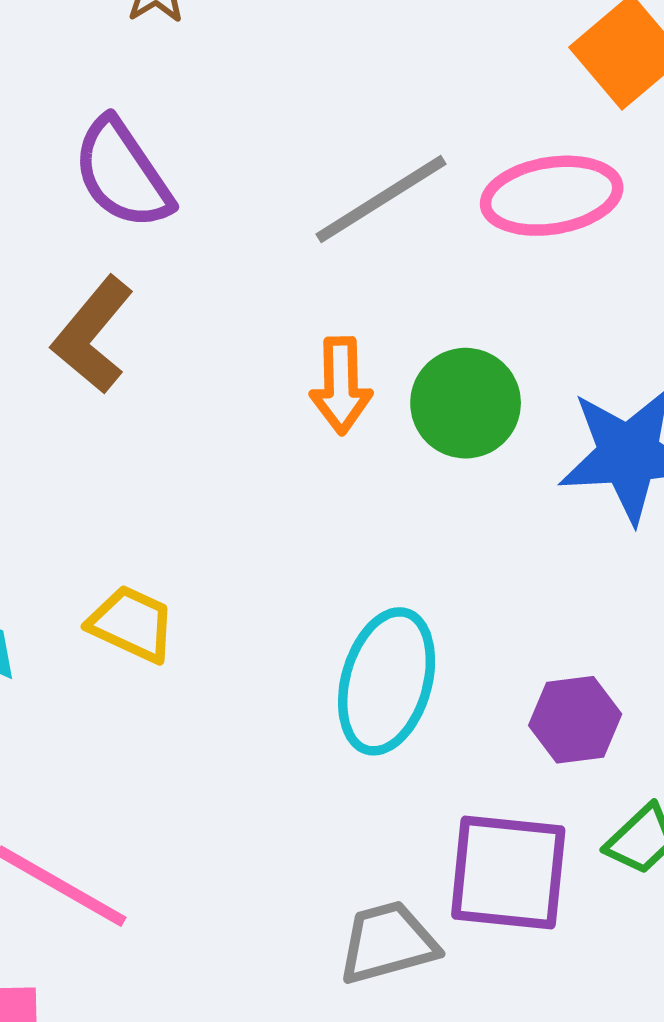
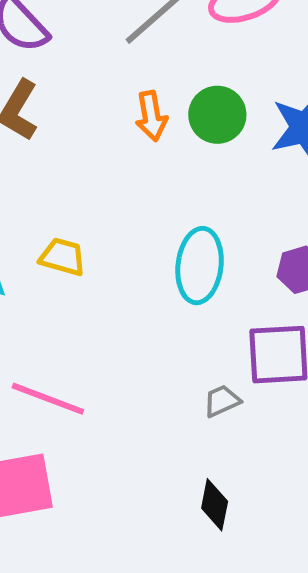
gray trapezoid: (388, 943) -> (222, 401), size x0.7

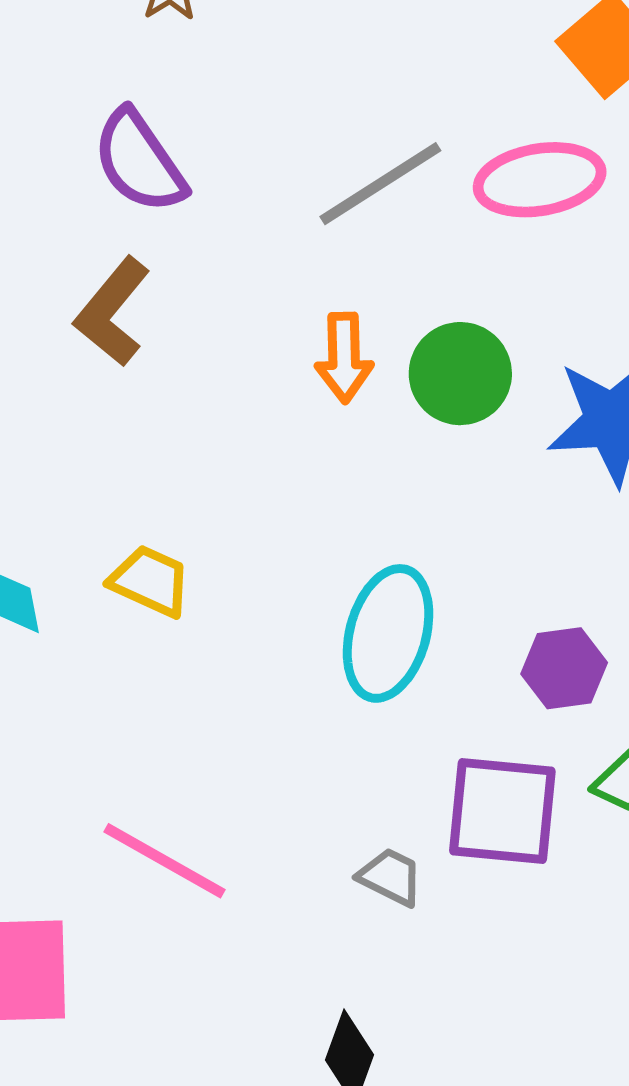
pink line: (48, 399) -> (164, 861), moved
gray trapezoid: (222, 401) -> (390, 877), turned 42

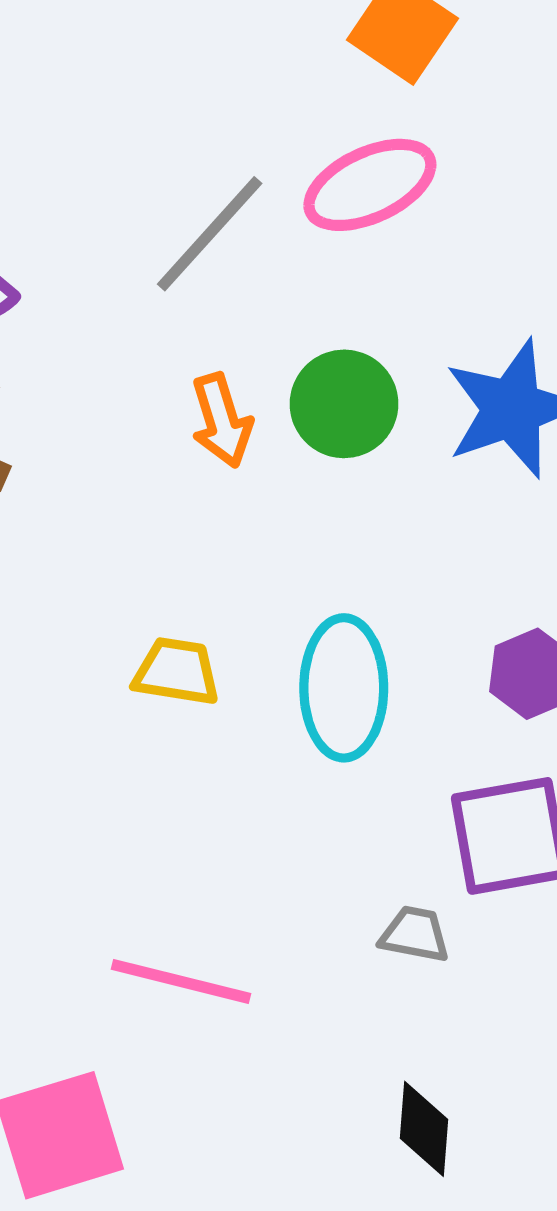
yellow trapezoid: (150, 581) -> (177, 672), moved

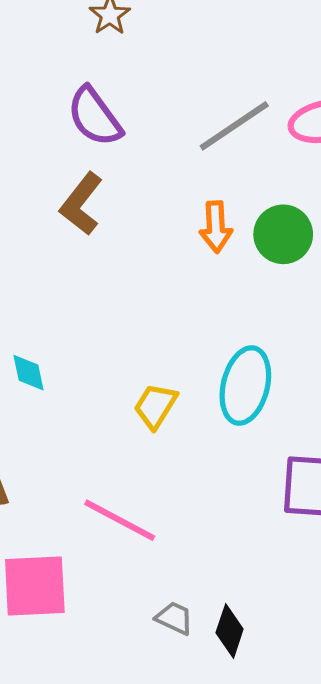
yellow trapezoid: (177, 672) -> (155, 406), moved, turned -81
gray trapezoid: (415, 934) -> (174, 618), moved

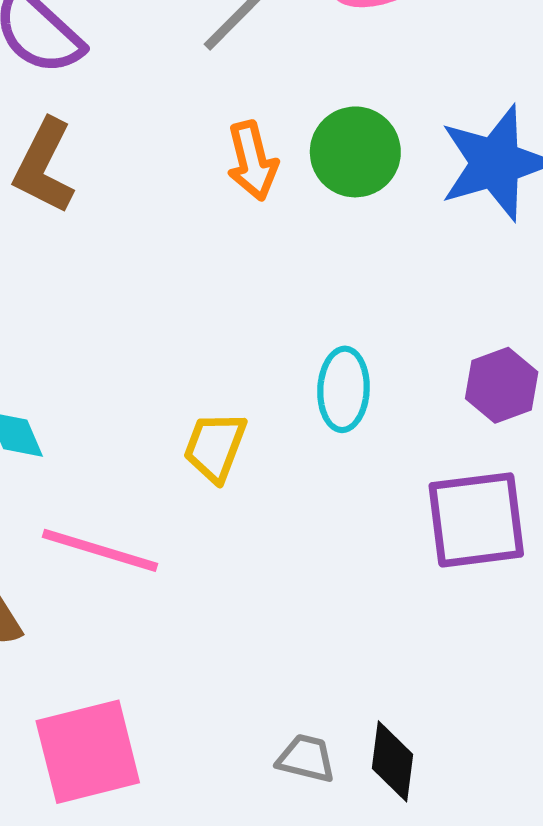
cyan ellipse: (245, 385) -> (343, 389), size x0.7
pink line: (120, 520) -> (100, 550), moved

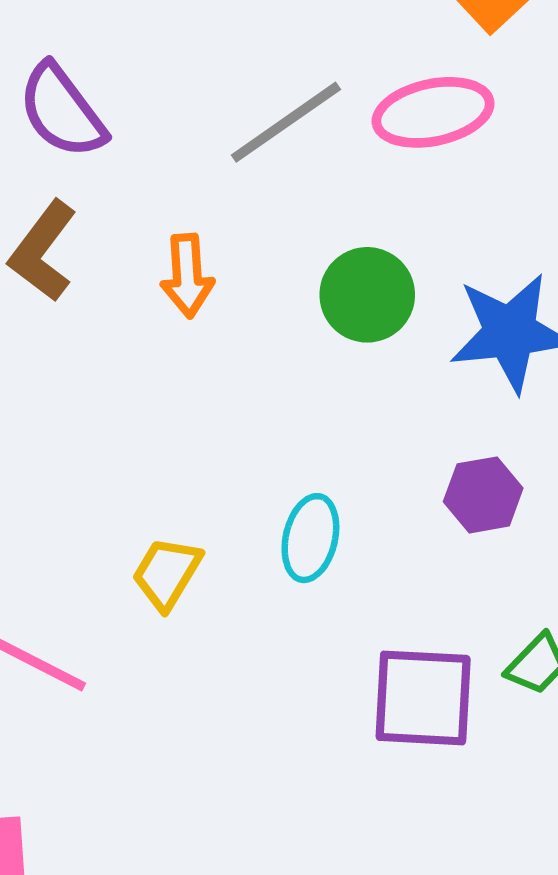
orange arrow: (252, 161) -> (187, 276), moved
purple hexagon: (502, 385) -> (483, 495), moved

